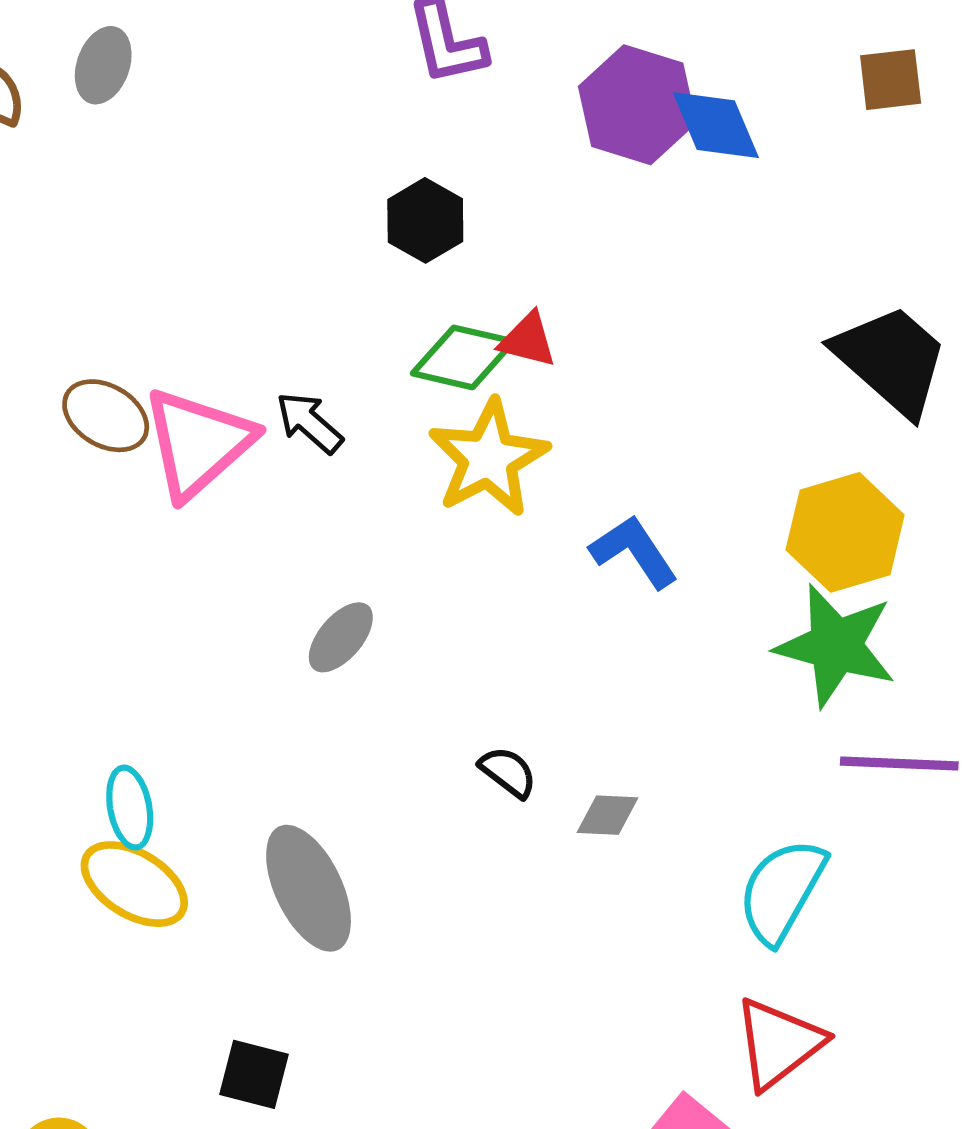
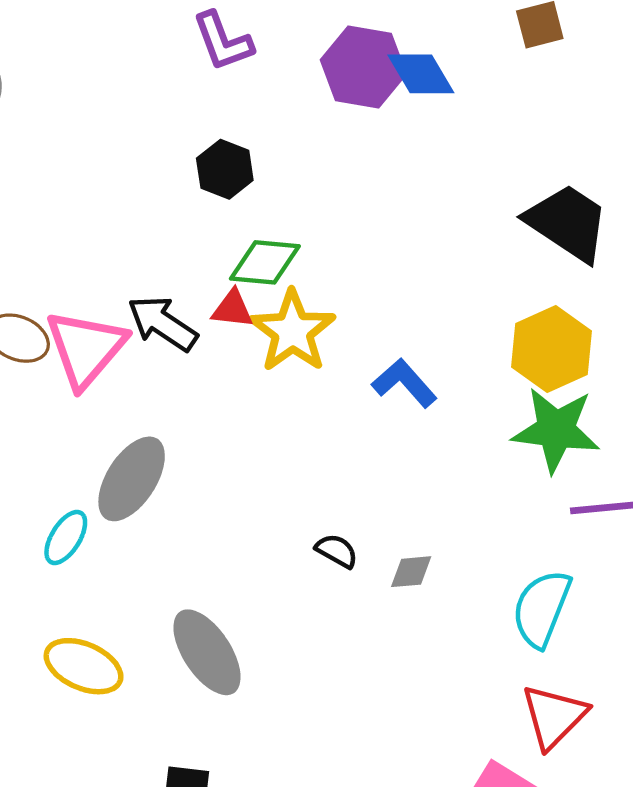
red triangle: (528, 340) -> (232, 309), moved
black arrow: (309, 423) -> (163, 323), size x1.4
gray ellipse: (341, 637) -> (132, 479), moved, size x1.6
cyan ellipse: (130, 808) -> (66, 537), moved, turned 50

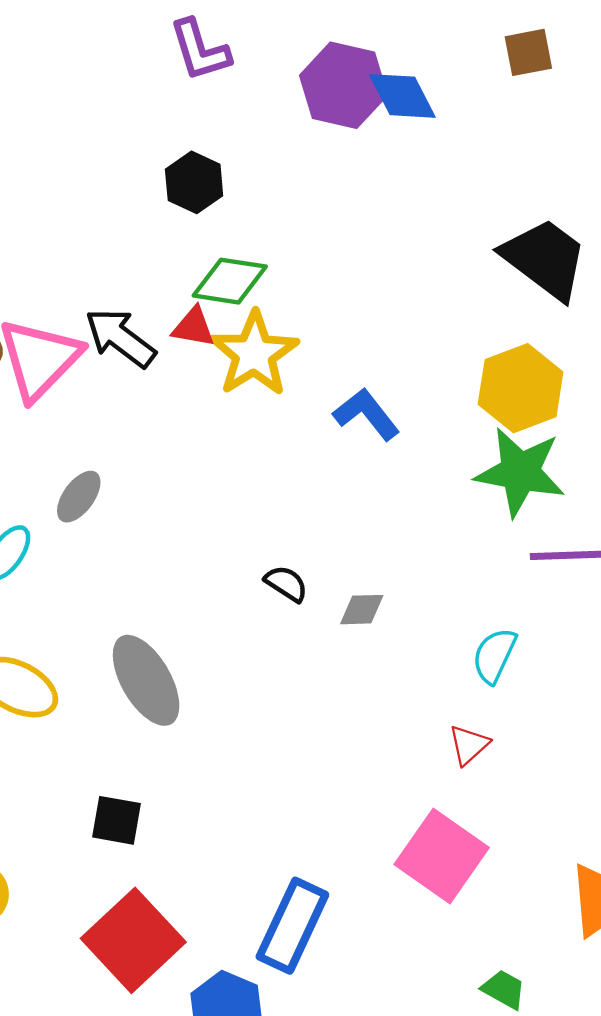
gray ellipse: (132, 479) -> (79, 497), size x0.6
cyan semicircle: (542, 608) -> (494, 656), size x0.7
red triangle: (554, 716) -> (469, 745), moved, size x0.6

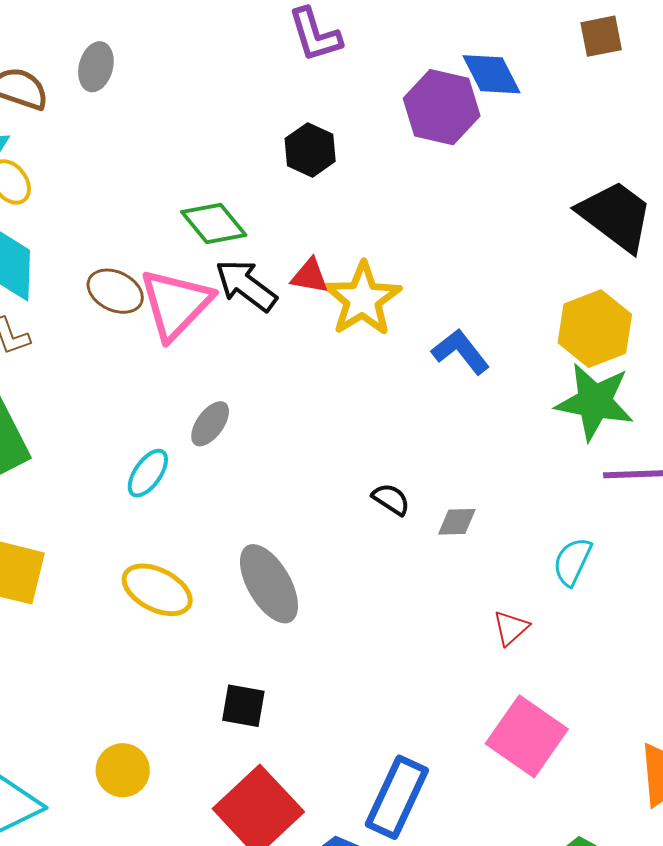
purple hexagon: (343, 85) -> (442, 107), moved
green diamond: (230, 281) -> (214, 224), moved, turned 42
red triangle: (469, 745) -> (511, 628), moved

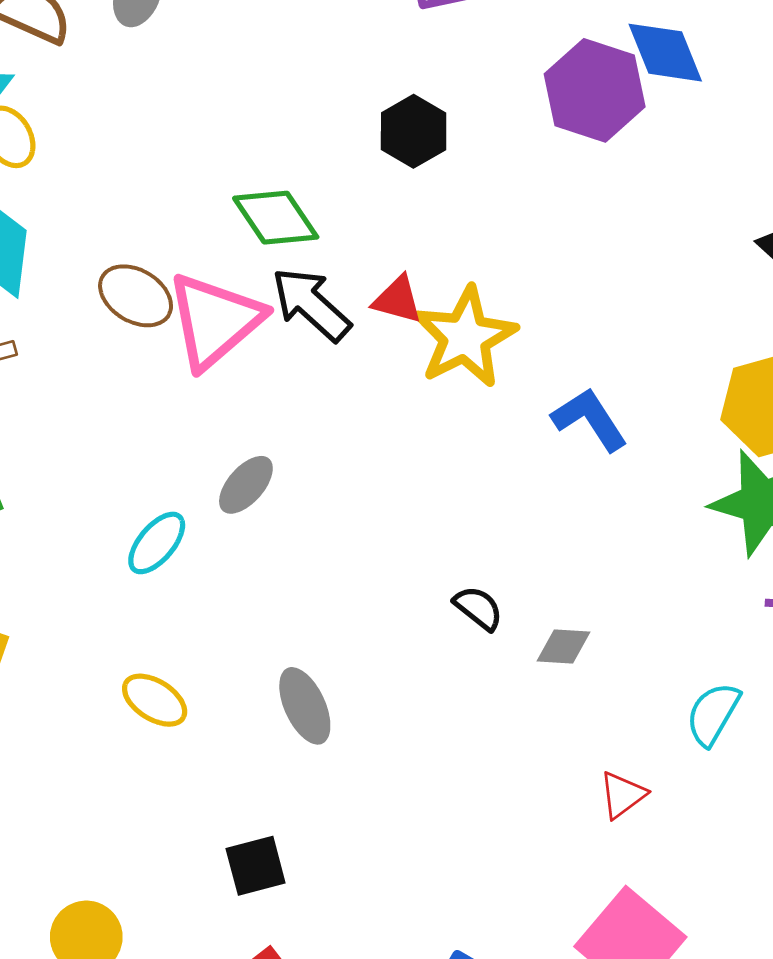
gray ellipse: (269, 584) -> (305, 706), size x0.7
yellow ellipse: (157, 590) -> (155, 700), size x0.7
black square: (243, 706) -> (256, 866), turned -30

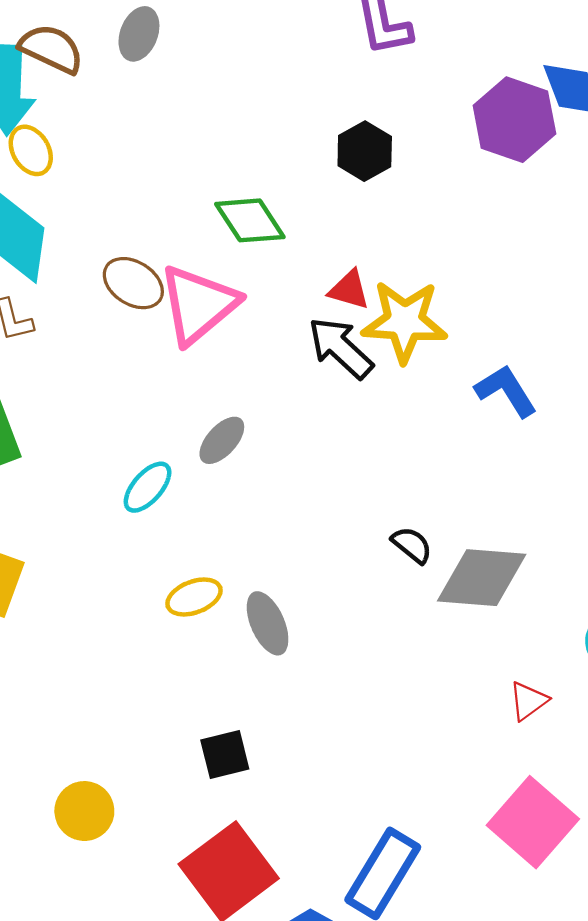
black arrow: (311, 304) -> (341, 348), moved
yellow star: (465, 337) -> (405, 321), turned 30
gray diamond: (564, 646) -> (482, 578), size x2.0
yellow ellipse: (155, 700) -> (194, 597), moved, turned -54

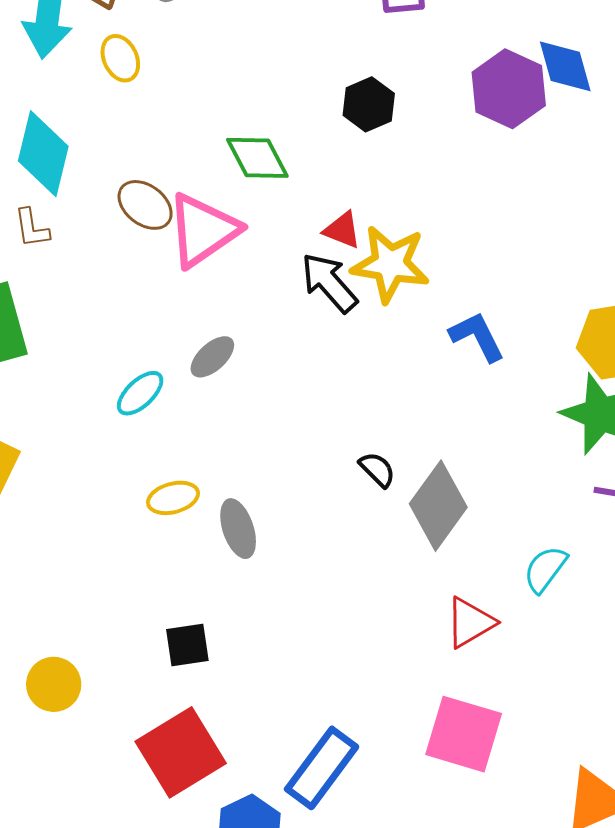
yellow ellipse: (31, 150) -> (120, 58), moved
gray diamond: (482, 578) -> (438, 506), turned -64
red triangle: (528, 701) -> (470, 623), size x1.4
pink square: (533, 822) -> (464, 734), turned -30

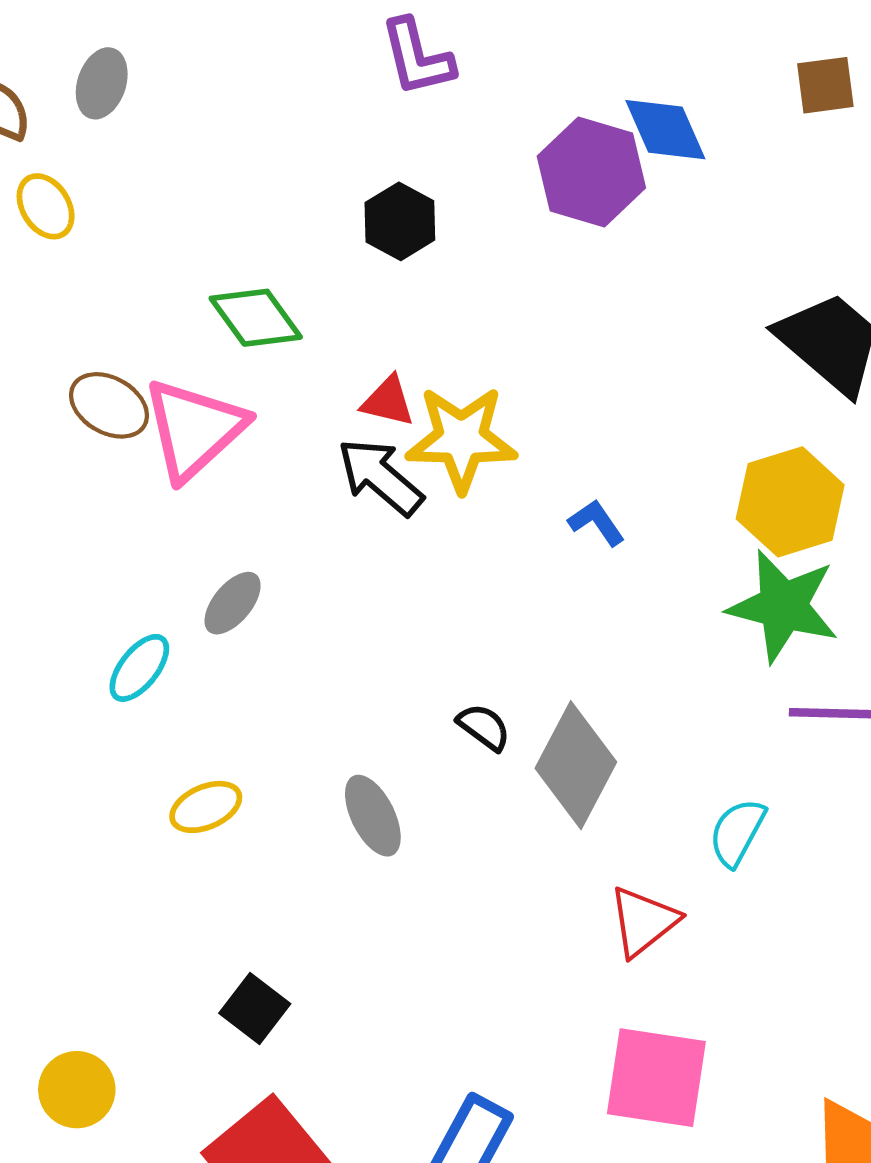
blue L-shape: (477, 337) -> (597, 523), size x0.7
gray ellipse: (238, 529) -> (373, 816), moved
black square: (187, 645) -> (255, 1008), turned -36

